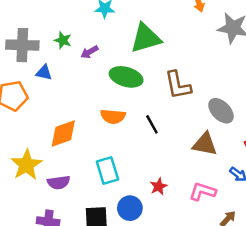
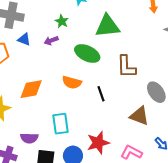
green star: (63, 40) -> (62, 21), moved
purple arrow: (89, 52) -> (51, 41), moved
purple semicircle: (59, 182) -> (29, 138), moved
red star: (159, 186) -> (98, 143), size x1.6

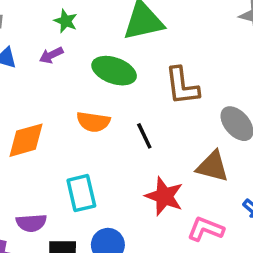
red star: (98, 143) -> (164, 196), moved, turned -30

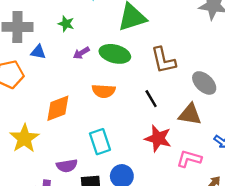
green star: (66, 21) -> (66, 24), moved
purple arrow: (51, 55) -> (81, 53), moved
black line: (144, 136) -> (151, 99), moved

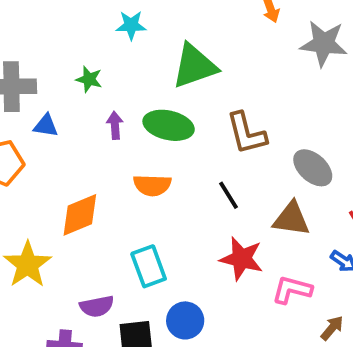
purple arrow: (81, 53) -> (115, 125), turned 119

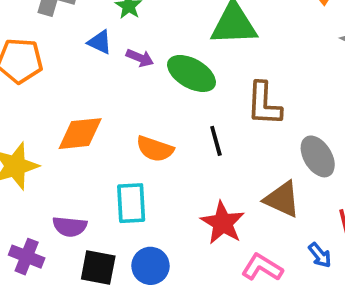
purple arrow: (115, 125) -> (140, 58), turned 100
blue triangle: (46, 126) -> (100, 42), moved
orange semicircle: (152, 185) -> (155, 149), moved
black line: (229, 195) -> (216, 141), moved

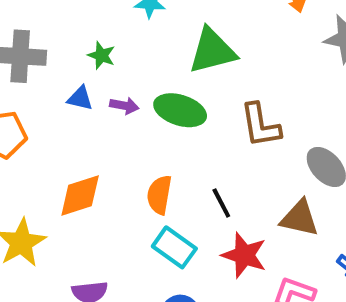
black line: (216, 141) -> (221, 203), moved
orange semicircle: (155, 149) -> (159, 195), turned 93
cyan rectangle: (131, 203) -> (174, 247), moved, turned -39

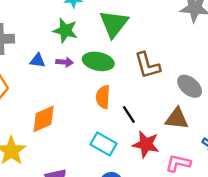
green triangle: (212, 51) -> (114, 24), turned -32
green star: (101, 55) -> (65, 31), moved, size x1.5
orange semicircle: (159, 195) -> (103, 97), moved

